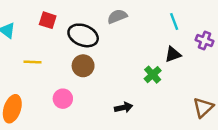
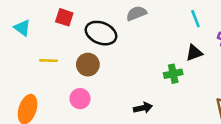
brown circle: (83, 66) -> (88, 65), moved
green cross: (153, 75) -> (173, 74), turned 30

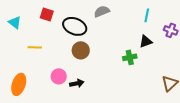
cyan line: (195, 19) -> (147, 15), turned 32
brown circle: (88, 65) -> (81, 50), moved
black arrow: (143, 108) -> (77, 83), moved

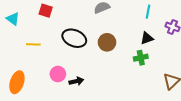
black ellipse: (75, 26) -> (74, 38), moved
brown circle: (81, 50) -> (107, 42), moved
green cross: (130, 57) -> (141, 58), moved

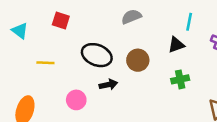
black triangle: (147, 38) -> (176, 45), moved
black arrow: (76, 81) -> (108, 85), moved

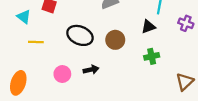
cyan triangle: (20, 31) -> (24, 17), moved
black arrow: (108, 85) -> (91, 70), moved

